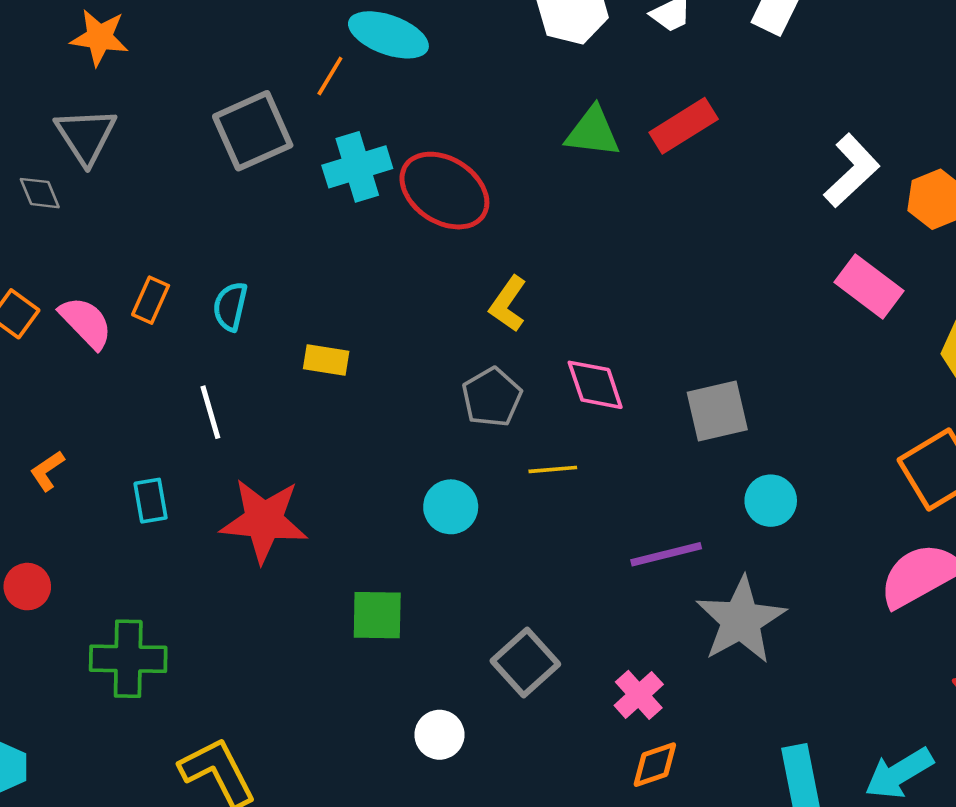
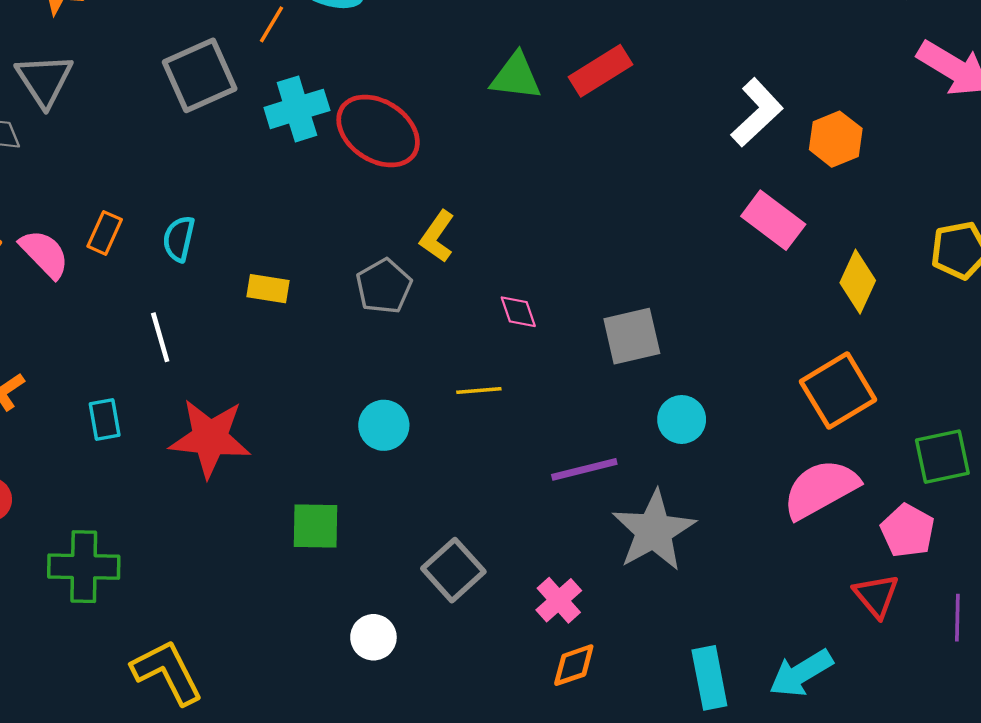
pink diamond: (595, 385) -> (518, 312), size x0.7
gray pentagon: (492, 397) -> (384, 286), moved

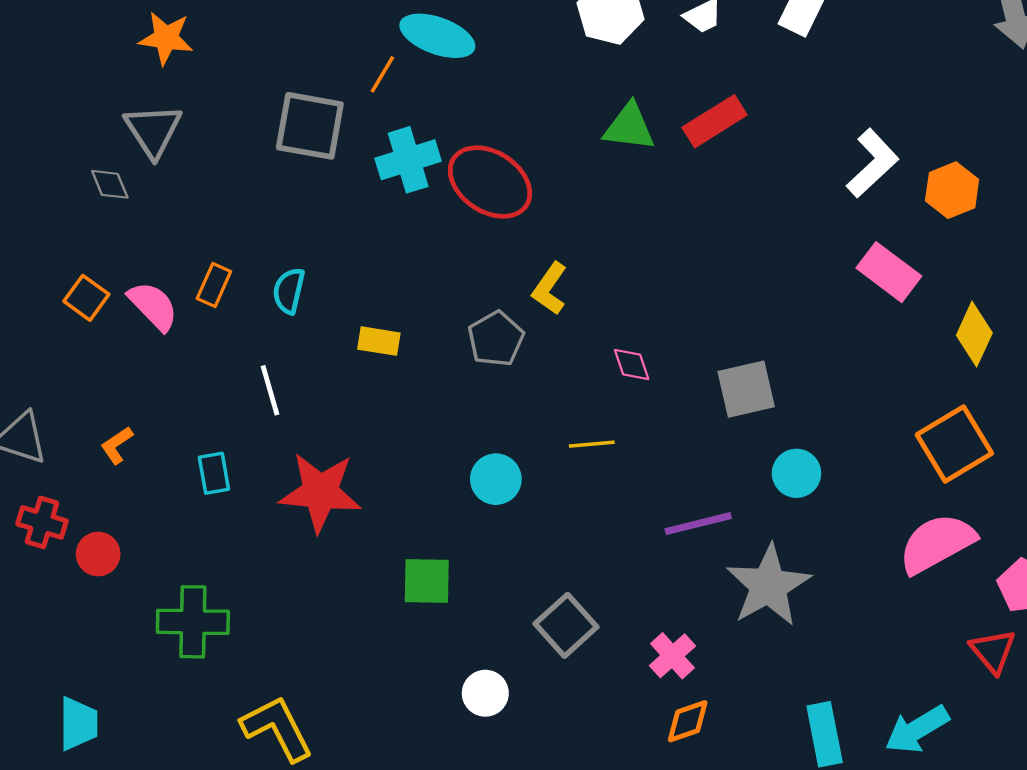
gray square: (200, 75) -> (310, 126), turned 34

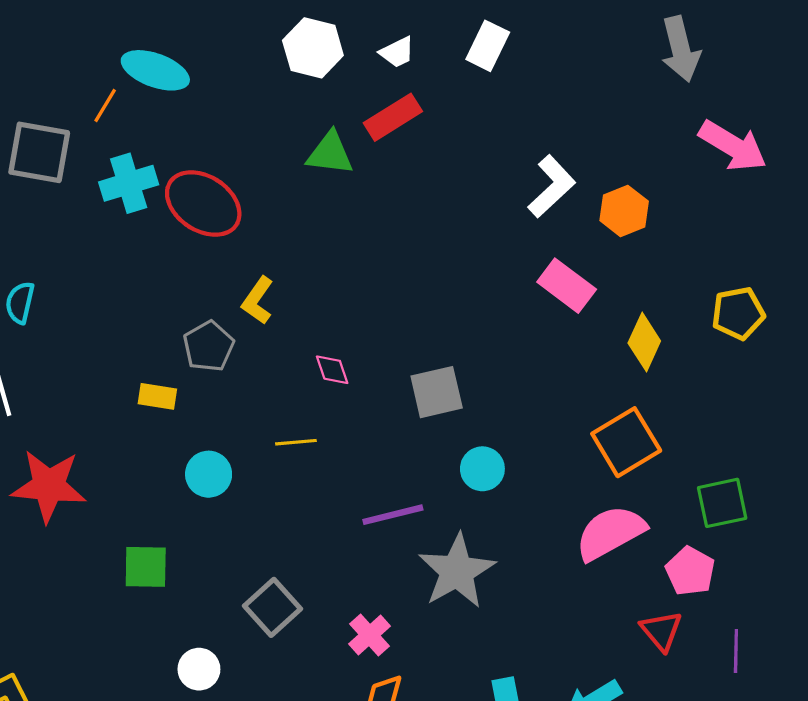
red rectangle: (715, 121) -> (393, 117), moved
yellow rectangle: (379, 341) -> (157, 396), moved

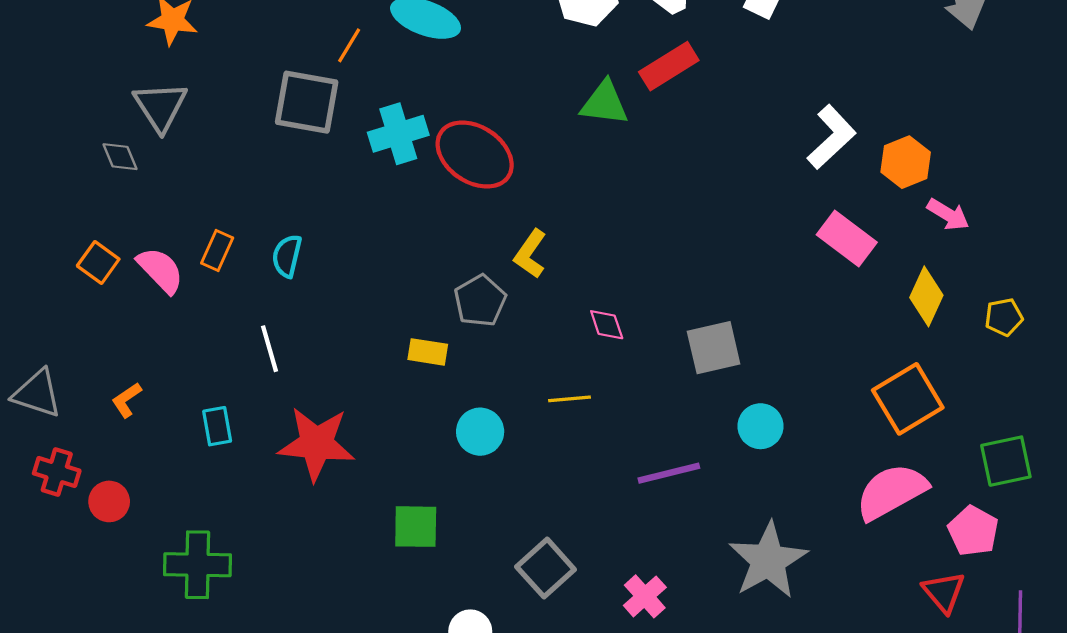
orange line: (105, 105) -> (349, 45), moved
pink arrow: (733, 146) -> (948, 215), moved, size x0.6
yellow pentagon: (738, 313) -> (1004, 317), moved, size x0.7
gray star: (457, 571) -> (768, 560), moved

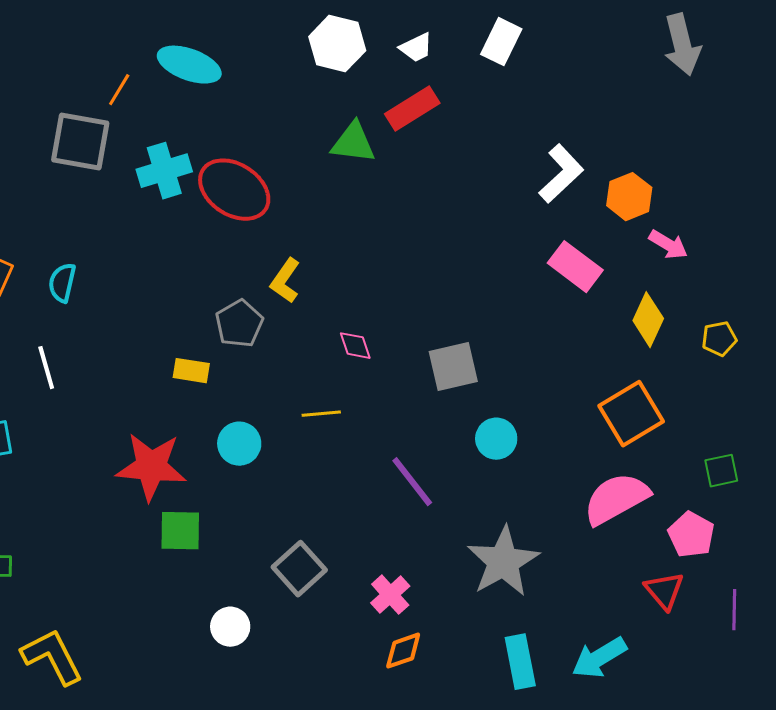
red star: (316, 444) -> (151, 467), moved
green square: (1006, 461) -> (721, 471), size x0.7
purple line: (669, 473) -> (412, 482), turned 66

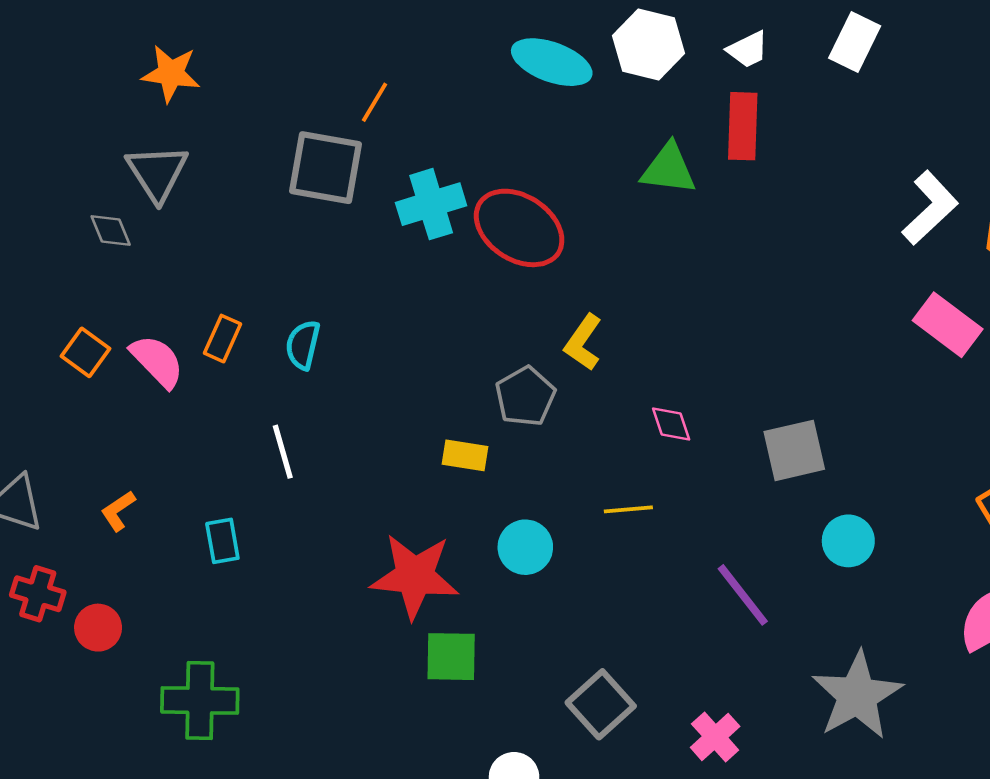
cyan ellipse: (189, 65) -> (552, 62), moved
red rectangle: (412, 109) -> (743, 126), turned -56

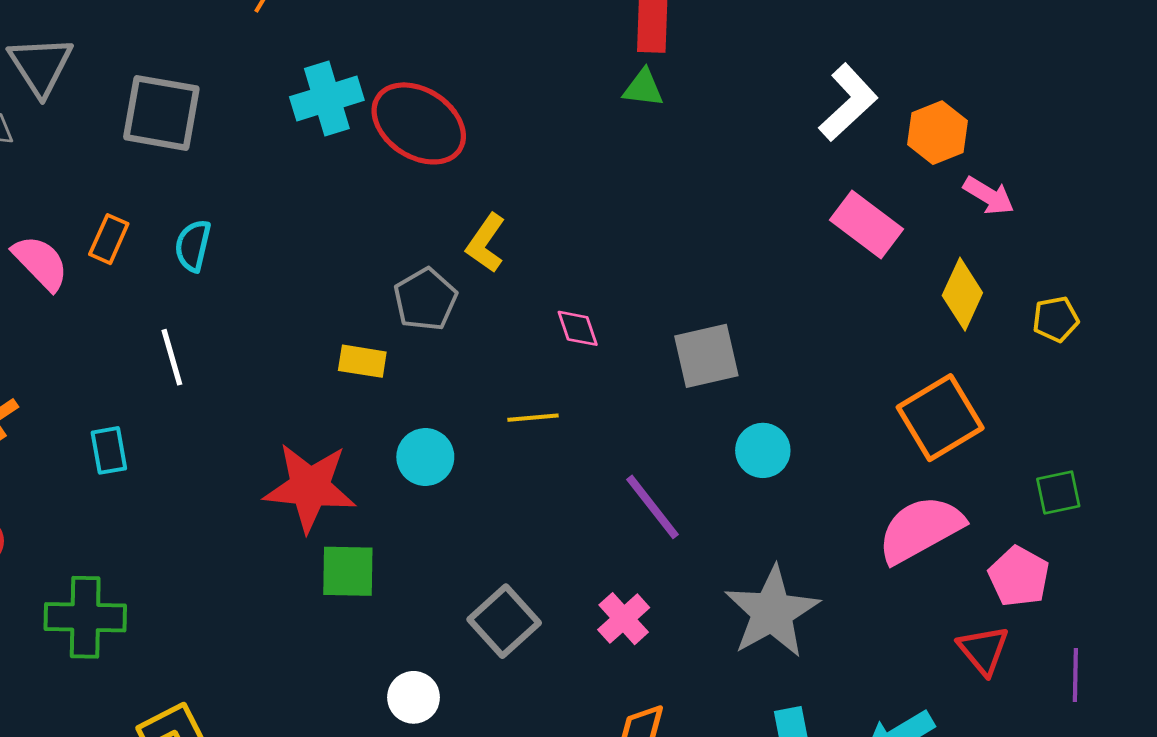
gray square: (326, 168) -> (161, 113), moved
green triangle: (669, 169) -> (643, 88), moved, size x0.7
pink cross: (715, 737) -> (624, 619), moved

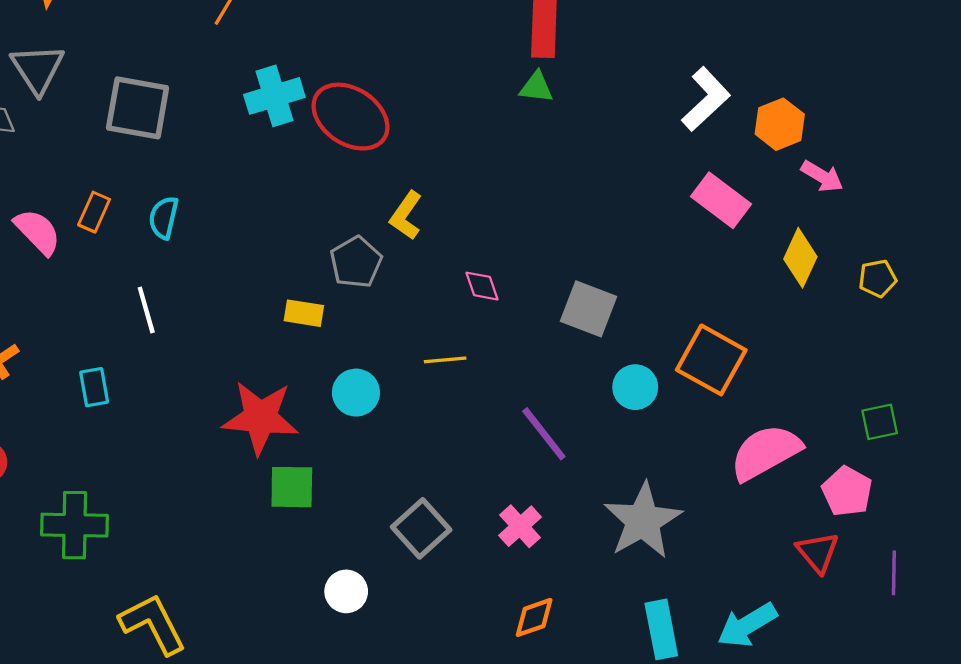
gray square: (706, 356) -> (588, 309), turned 34
orange square: (940, 418) -> (711, 360), moved, turned -30

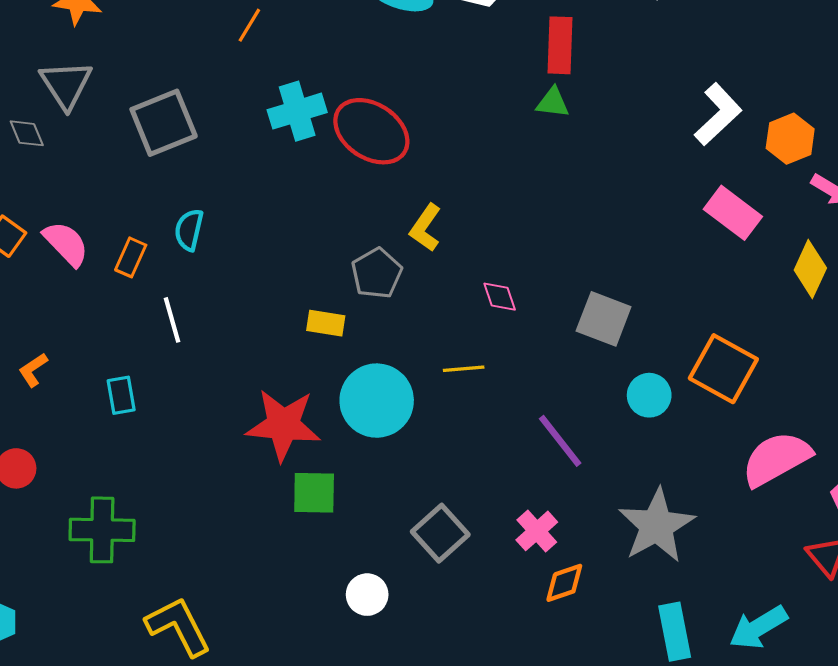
gray square: (138, 108) -> (164, 123), turned -32
orange rectangle: (94, 212) -> (131, 257), moved
cyan circle: (356, 393) -> (377, 401), size x1.6
orange diamond: (534, 617) -> (564, 583), moved

